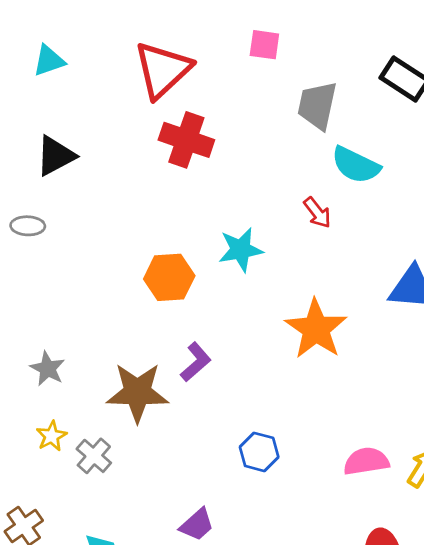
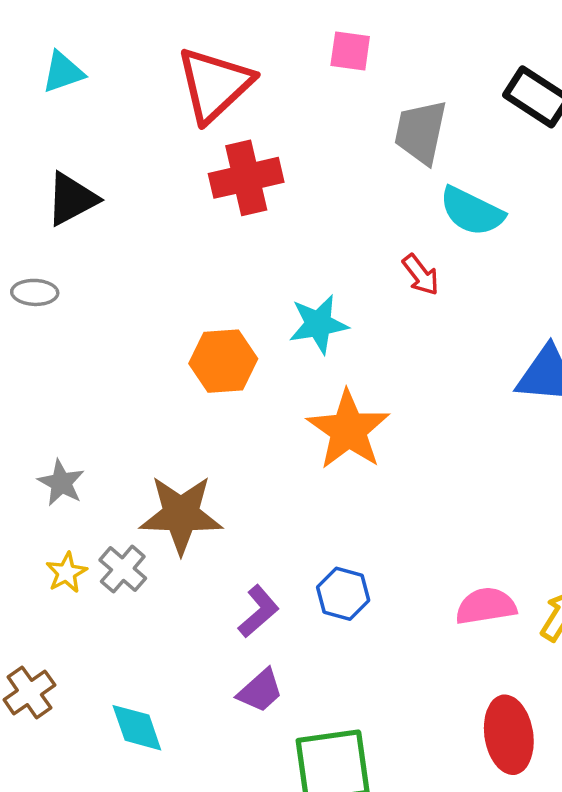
red cross: (186, 140) -> (246, 178), turned -32
orange star: (316, 329) -> (348, 430), moved
purple L-shape: (196, 362) -> (259, 611), moved
gray cross: (94, 456) -> (123, 569), moved

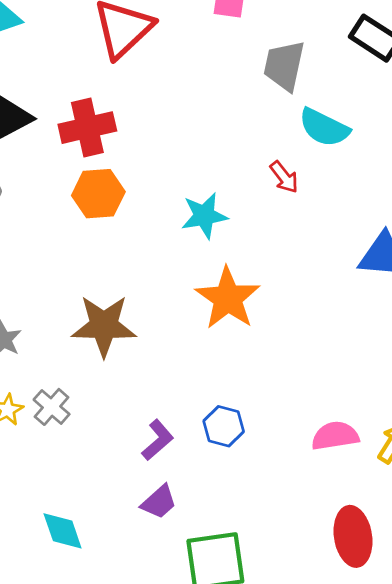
red cross: (246, 178) -> (87, 128), moved
orange hexagon: (223, 361) -> (98, 194), moved
brown star: (181, 514) -> (104, 326), moved

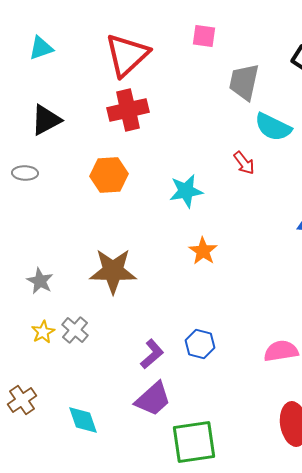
red cross: (87, 128) -> (128, 110), moved
orange star: (228, 298) -> (203, 251), size x0.6
purple trapezoid: (159, 502) -> (153, 399), size x1.4

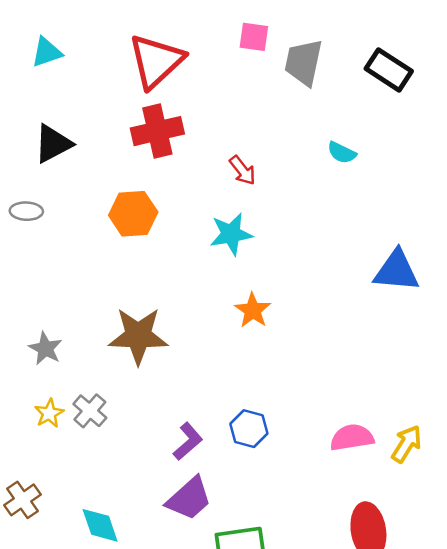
gray trapezoid: (244, 82) -> (304, 62), moved
cyan semicircle: (273, 127) -> (342, 153), size x0.6
red arrow: (244, 163) -> (243, 170), moved

